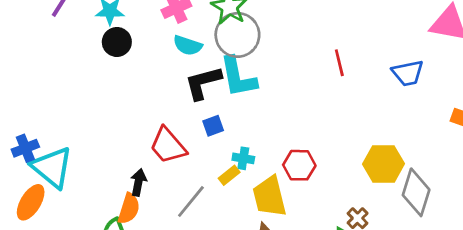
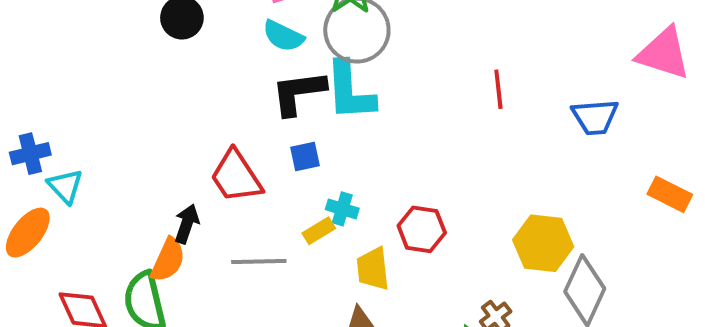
cyan triangle: (52, 167) -> (65, 186), size x0.6
yellow trapezoid: (270, 196) -> (373, 269), size x0.7
gray line: (191, 202) -> (259, 261), turned 42

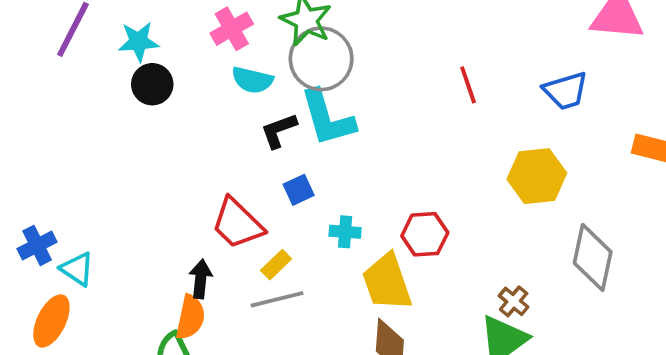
black L-shape: (298, 93) -> (279, 131), size x0.7
yellow rectangle: (319, 231) -> (276, 265), moved
yellow hexagon: (543, 243) -> (537, 176), moved
yellow trapezoid: (373, 269) -> (387, 282), size x1.4

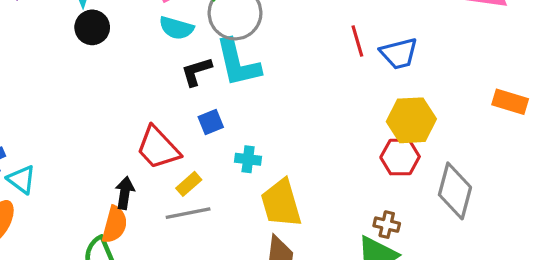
blue trapezoid: (566, 91) -> (399, 53), moved
red hexagon: (425, 234) -> (400, 157), moved
brown cross: (514, 301) -> (387, 225), turned -30

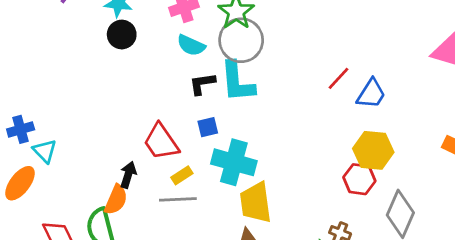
red line: (357, 41) -> (338, 78), turned 50
blue trapezoid: (399, 53) -> (371, 94), turned -52
cyan cross: (248, 159) -> (234, 162), size x2.0

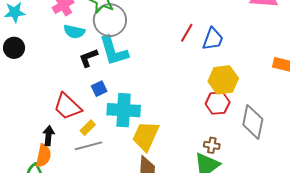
black circle: (122, 35) -> (14, 48), moved
yellow trapezoid: (256, 203) -> (146, 136), turned 44

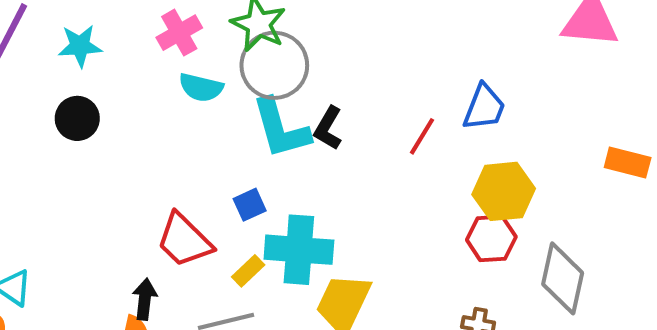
red line: (187, 33) -> (422, 136), moved
black L-shape: (88, 58) -> (328, 128), moved, turned -40
yellow rectangle: (88, 128) -> (248, 271), moved

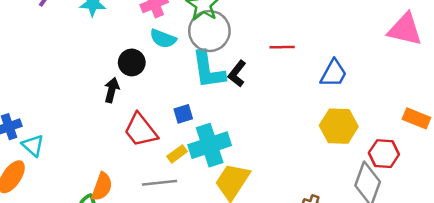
black circle: (77, 118) -> (132, 62), moved
red line: (422, 136) -> (282, 47), moved, turned 50
red hexagon: (491, 238) -> (384, 154), moved
cyan cross: (299, 250) -> (210, 145), turned -30
black arrow: (145, 299) -> (112, 90), moved

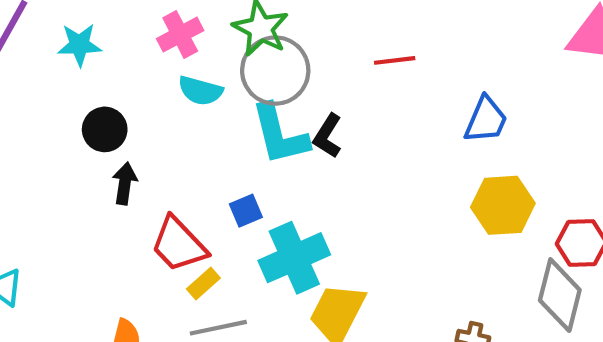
red line: (282, 47) -> (395, 60), moved
black circle: (132, 62) -> (105, 129), moved
yellow rectangle: (177, 154) -> (203, 283), moved

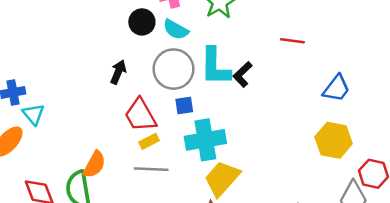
gray circle: (275, 71) -> (174, 69), moved
black circle: (105, 129) -> (142, 22), moved

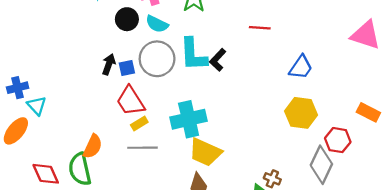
blue square: (184, 106) -> (127, 68), moved
yellow trapezoid: (222, 178) -> (205, 152), turned -104

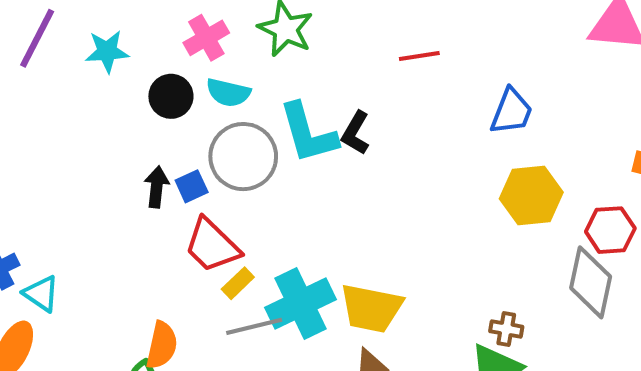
cyan cross: (189, 119) -> (300, 303), moved

